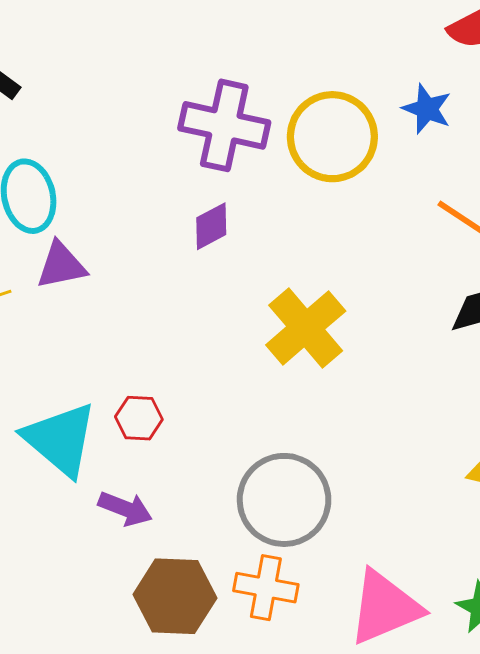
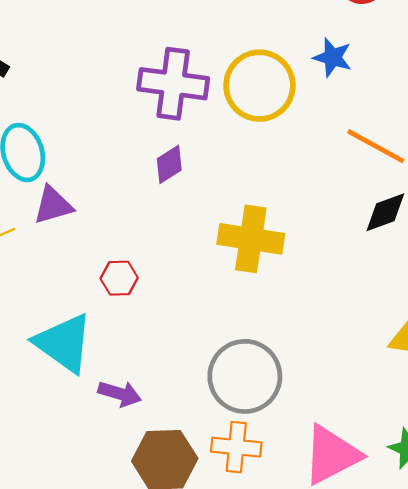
yellow cross: (306, 328) -> (251, 239), turned -36
red hexagon: (139, 418) -> (119, 278), moved

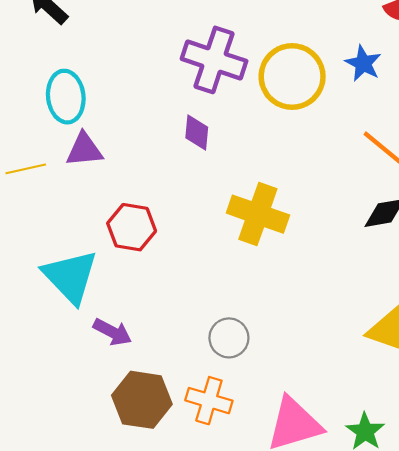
purple diamond: (169, 164) -> (197, 133), turned -63
red hexagon: (119, 278) -> (132, 227), size x1.4
gray circle: (245, 376) -> (229, 338), size x0.6

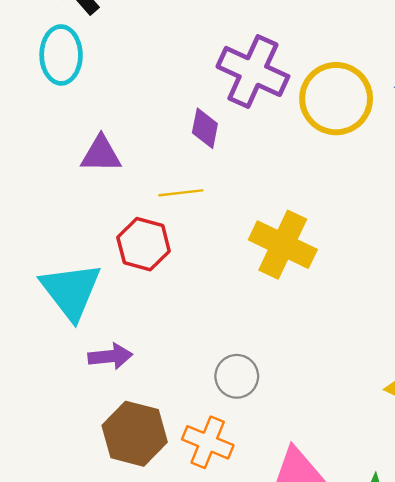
cyan ellipse: (66, 97) -> (61, 55), moved
purple diamond: (197, 133) -> (205, 128), moved
yellow line: (26, 169) -> (181, 193), moved
purple arrow: (112, 332) -> (110, 356), turned -39

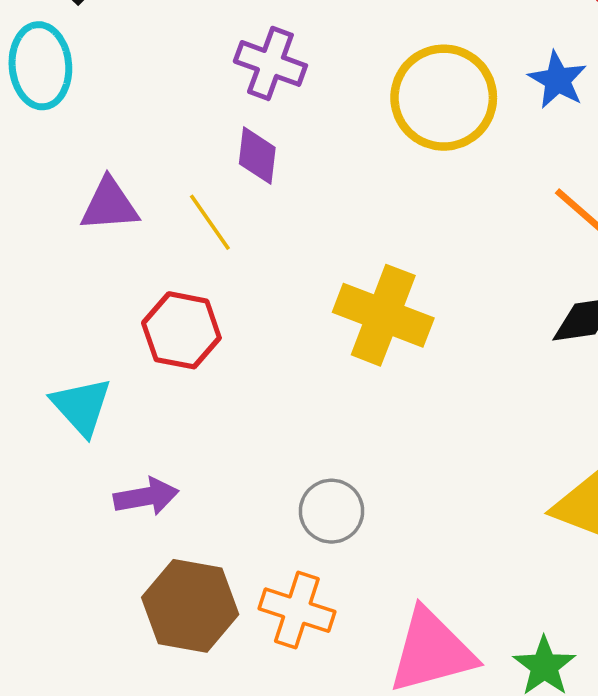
purple cross: (253, 71) -> (270, 63), moved, size x0.7
yellow line: (181, 193) -> (210, 222), moved, turned 66
cyan triangle: (71, 291) -> (81, 406), size x0.7

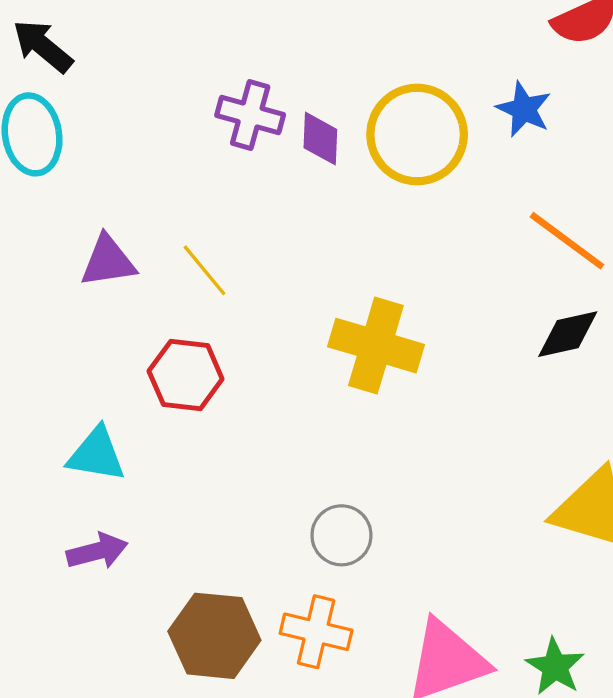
purple diamond: (257, 156) -> (320, 139), moved
cyan triangle: (81, 406) -> (96, 455), turned -34
purple arrow: (146, 497) -> (97, 551), moved

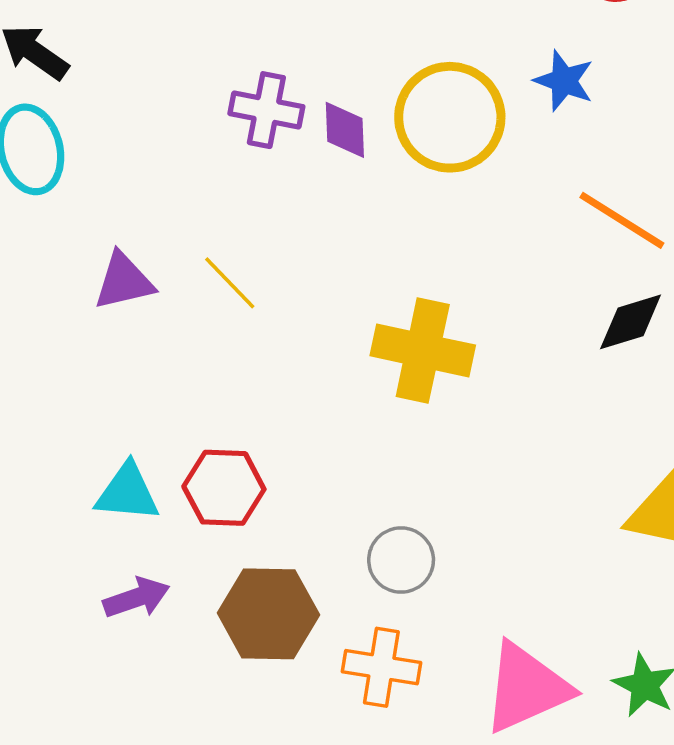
red hexagon: (186, 375) -> (224, 488), moved
brown hexagon: (214, 636) -> (268, 614), moved

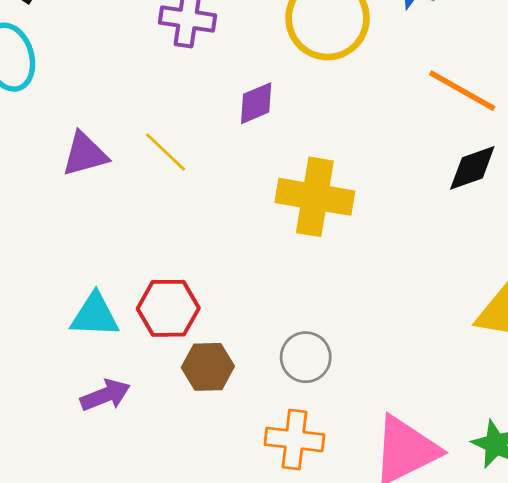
purple diamond: (345, 130) -> (256, 103), moved, turned 72
brown hexagon: (268, 614) -> (208, 367), moved, size x0.7

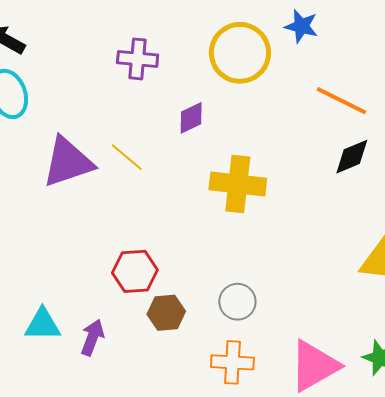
purple triangle: (85, 154) -> (68, 162), size x1.5
cyan triangle: (95, 315) -> (43, 325), moved
purple arrow: (105, 395) -> (92, 337), turned -45

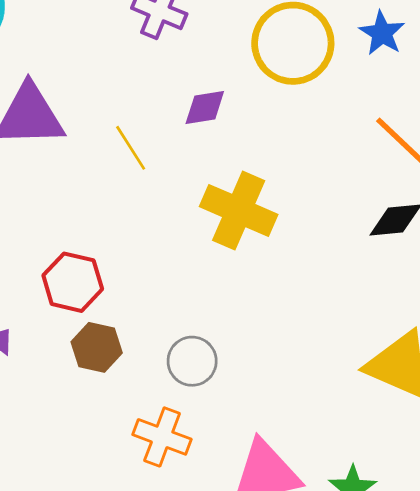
yellow line: (127, 157) -> (131, 148), moved

